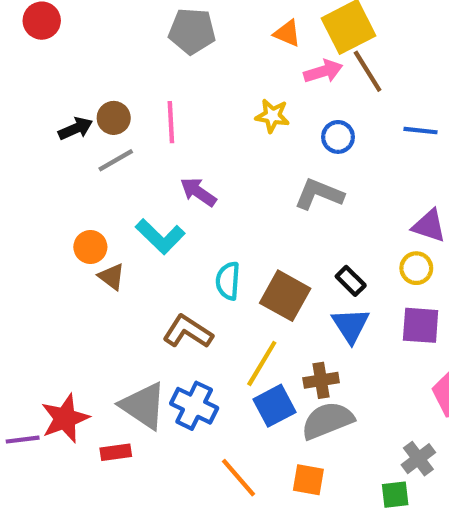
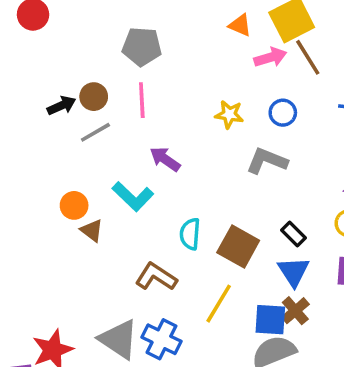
gray pentagon: (192, 31) -> (142, 47), moved
yellow star: (272, 116) -> (229, 114), moved
brown cross: (321, 380) -> (295, 311), moved, turned -32
blue square: (275, 406) -> (270, 320), moved, turned 32

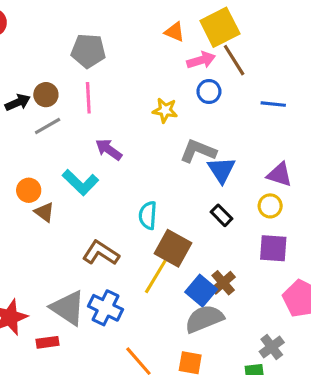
blue circle: (283, 113) -> (209, 92), moved
cyan semicircle: (190, 234) -> (148, 215), moved
brown square: (238, 246) -> (173, 248), moved
blue triangle: (294, 271) -> (222, 170), moved
blue square: (270, 320) -> (201, 291), turned 36

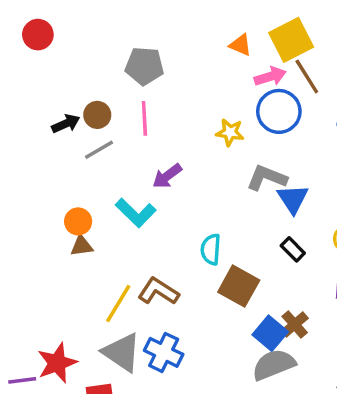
blue circle: (209, 92) -> (279, 111), size x1.6
purple arrow: (109, 150) -> (167, 176), turned -72
brown triangle: (44, 212) -> (82, 246), moved, turned -45
yellow line: (156, 276) -> (118, 304), moved

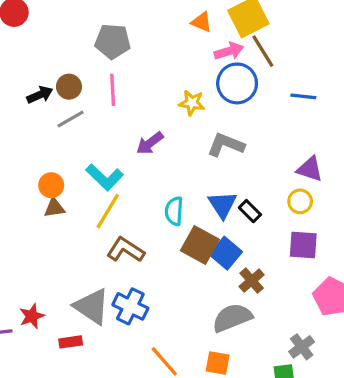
purple arrow: (167, 176) -> (150, 143), moved
blue triangle: (293, 199) -> (222, 205), moved
yellow line: (118, 304) -> (108, 211), moved
blue square: (270, 333) -> (226, 253), moved
red star: (57, 363) -> (32, 316), size x0.7

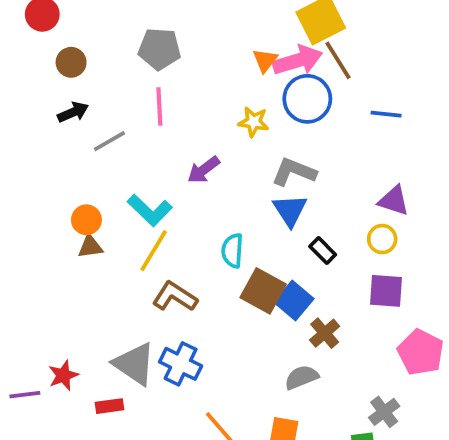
orange triangle: (201, 22) -> (265, 60), moved, turned 45
pink arrow: (229, 51) -> (298, 60), size x1.4
brown circle: (69, 87) -> (71, 62), moved
blue triangle: (222, 205) -> (290, 210), moved
gray semicircle: (232, 318) -> (302, 377), size x0.7

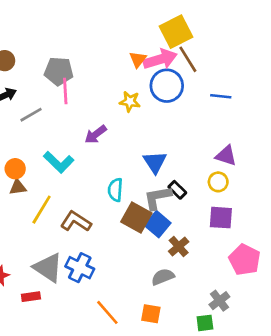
gray pentagon: (159, 49) -> (59, 71), moved
gray L-shape: (294, 172) -> (158, 198), moved, turned -32
yellow line: (154, 251) -> (42, 210), moved

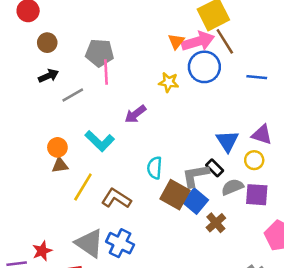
blue triangle: (155, 162) -> (227, 141), moved
gray semicircle: (163, 277) -> (232, 187), moved

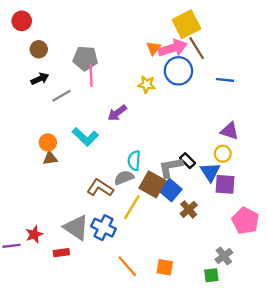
blue triangle: (227, 141) -> (210, 172), moved
yellow line: (83, 187) -> (132, 207), moved
gray semicircle: (232, 187) -> (124, 178), moved

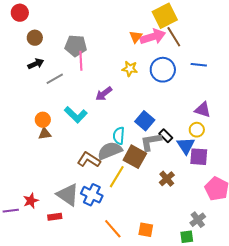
blue circle: (178, 71) -> (163, 70), moved
gray semicircle: (124, 178) -> (110, 151), size x1.4
blue square: (170, 190) -> (145, 121), moved

